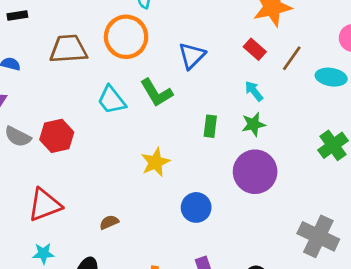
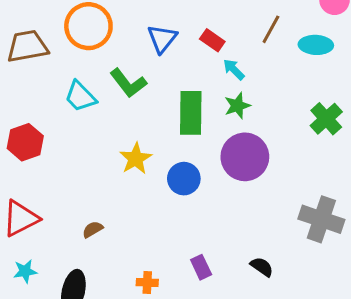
red rectangle: (255, 49) -> (212, 40), moved
green rectangle: (210, 126) -> (191, 113), size x1.8
blue circle: (196, 207) -> (184, 179), moved

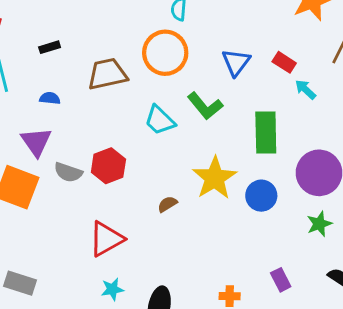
green star: (237, 106) -> (319, 224), moved
yellow star: (136, 159) -> (215, 178), size x1.4
brown semicircle: (93, 229) -> (167, 204), moved

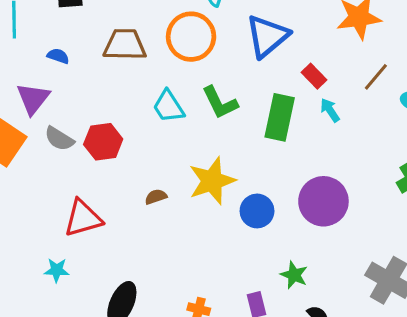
blue triangle: (236, 62) -> (267, 36), moved, size x1.4
green rectangle: (266, 132) -> (280, 117), moved
green star: (319, 224) -> (294, 275), moved, turned 30
cyan star: (112, 289) -> (57, 270), moved

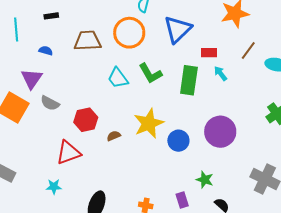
red rectangle: (314, 76) -> (209, 53), turned -42
red hexagon: (103, 142) -> (86, 120), moved

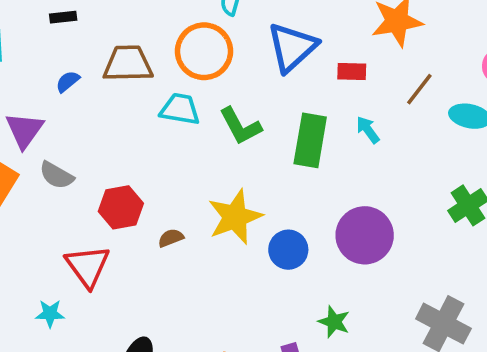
blue semicircle: (46, 51) -> (68, 81), moved, turned -56
red rectangle: (209, 53) -> (352, 71), moved
cyan trapezoid: (118, 78) -> (180, 109), moved, turned 135
red triangle: (68, 153) -> (88, 266), turned -48
cyan star: (54, 187) -> (50, 314), moved

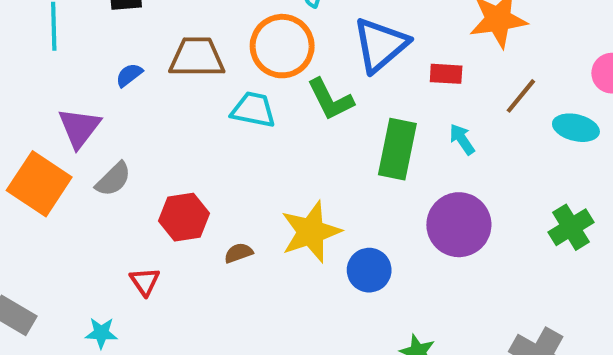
green L-shape: (240, 126) -> (330, 99), moved
gray semicircle: (56, 175) -> (113, 179), turned -76
purple circle: (365, 235) -> (459, 225), moved
red triangle: (88, 266) -> (145, 281), size x0.6

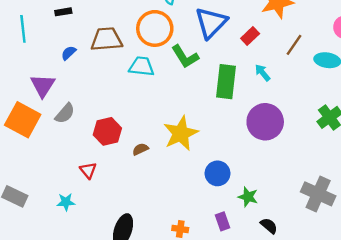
red rectangle: (446, 74) -> (250, 36), turned -42
blue circle: (369, 270) -> (218, 173), moved

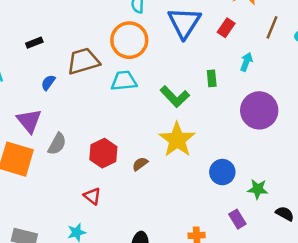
green L-shape: (185, 57) -> (175, 97), moved
cyan arrow: (263, 73) -> (246, 62), turned 72
green rectangle: (226, 82) -> (212, 78), size x0.5

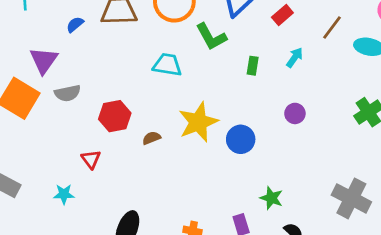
cyan trapezoid: (124, 81) -> (167, 65), moved
green L-shape: (175, 97) -> (211, 37), moved
purple circle: (259, 110) -> (295, 113), size x0.5
gray semicircle: (57, 144) -> (68, 93), turned 35
blue circle: (222, 172) -> (241, 139), moved

